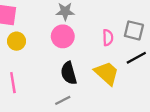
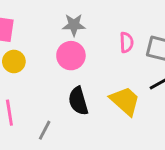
pink semicircle: (108, 38) -> (127, 42), moved
gray line: (63, 100) -> (45, 130), moved, turned -35

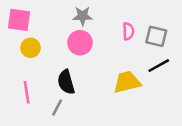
black semicircle: (78, 101) -> (66, 82), moved
yellow trapezoid: (125, 101) -> (127, 82), turned -56

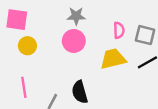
black semicircle: (66, 82) -> (80, 92), moved
yellow trapezoid: (127, 82) -> (113, 59), moved

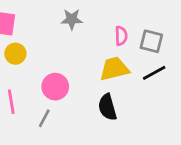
pink circle: (74, 41) -> (55, 87), moved
black semicircle: (80, 92) -> (107, 107), moved

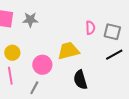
gray star: (72, 19) -> (30, 20), moved
yellow circle: (15, 54) -> (12, 53), moved
yellow trapezoid: (114, 69) -> (68, 51), moved

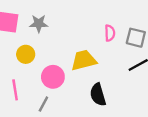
yellow circle: (12, 53) -> (26, 54), moved

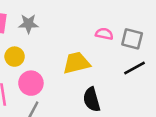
pink semicircle: (110, 33) -> (104, 34), turned -77
pink circle: (53, 77) -> (31, 83), moved

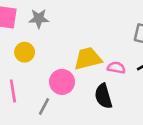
pink semicircle: (104, 34) -> (116, 68), moved
pink circle: (31, 83) -> (62, 82), moved

